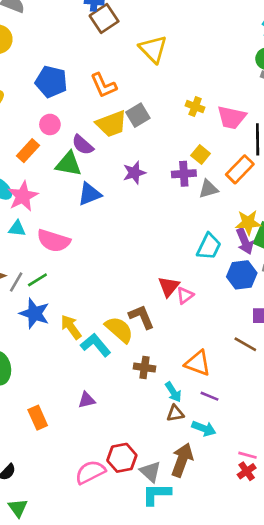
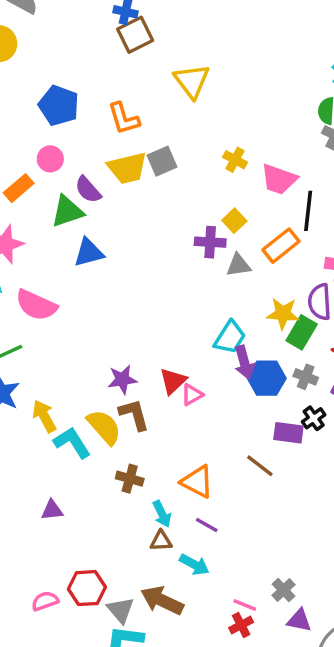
green triangle: (69, 164) -> (67, 211), turned -36
purple star: (134, 173) -> (122, 380), moved
purple arrow: (245, 241) -> (244, 362), moved
brown arrow: (182, 460) -> (162, 600), turned -92
pink semicircle: (90, 472) -> (45, 601), size x0.7

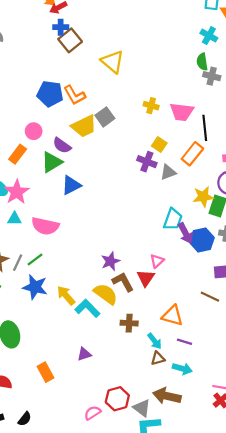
blue pentagon: (59, 105) -> (50, 94), moved
purple cross: (210, 242) -> (147, 162), turned 30
red triangle: (173, 381) -> (146, 278), moved

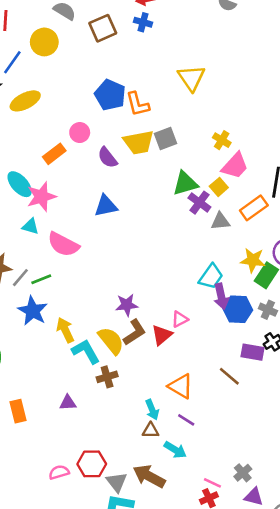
brown square: (70, 40) -> (103, 28), moved
pink trapezoid: (182, 112) -> (235, 166), moved, turned -70
green triangle: (52, 162) -> (185, 183), moved
brown L-shape: (123, 282) -> (135, 332), turned 70
brown cross: (129, 323) -> (107, 377), moved, turned -35

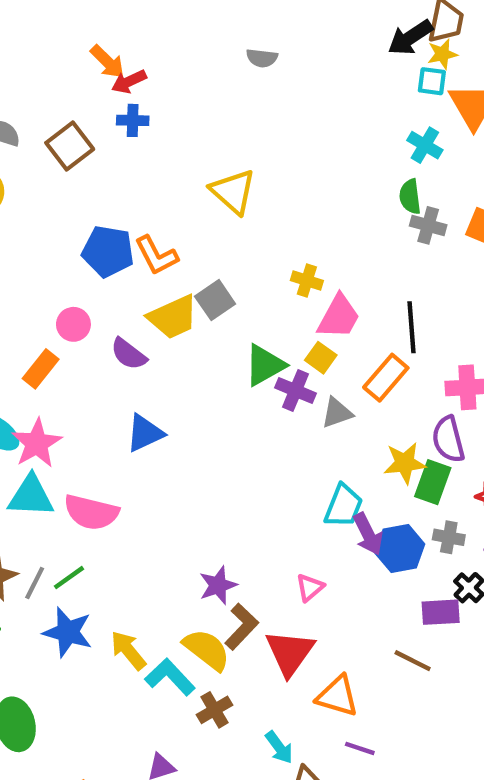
cyan triangle: (30, 226) -> (31, 496), size x1.6
red triangle: (162, 335) -> (290, 653), moved, size x1.4
cyan arrow: (152, 410) -> (279, 747), moved

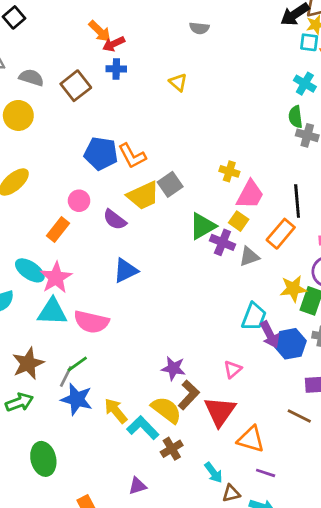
yellow triangle: (233, 192) -> (178, 82), moved, size x0.6
gray line: (35, 583) -> (66, 376), moved
purple star: (218, 585) -> (173, 368), turned 30

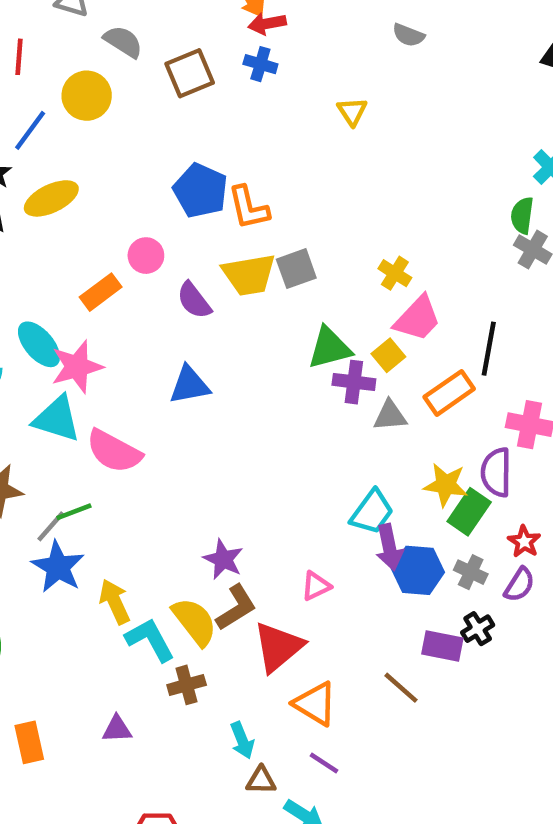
purple cross: (222, 242) -> (354, 382), turned -30

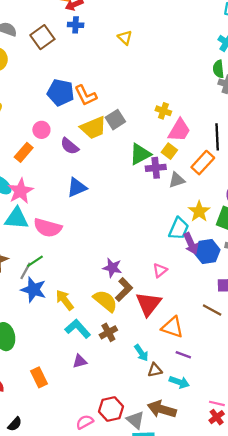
yellow star: (446, 485) -> (199, 211), moved, turned -30
cyan L-shape: (150, 640) -> (78, 329), moved

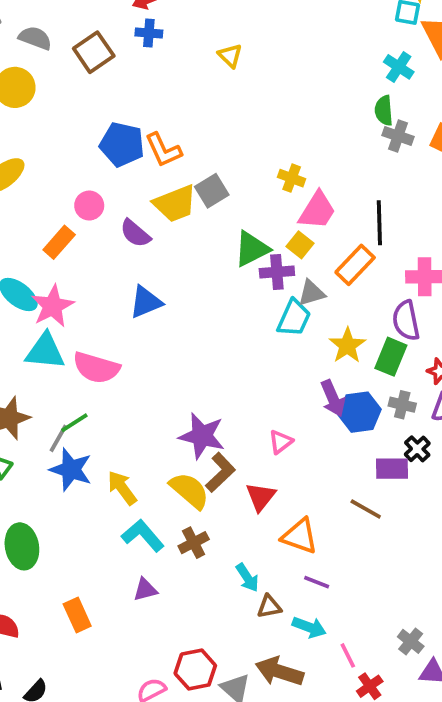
cyan trapezoid: (179, 229) -> (294, 318), moved
purple star: (112, 268) -> (202, 436), size x1.4
red triangle: (148, 304) -> (261, 497), size x0.7
pink line: (217, 403) -> (348, 655), moved, turned 49

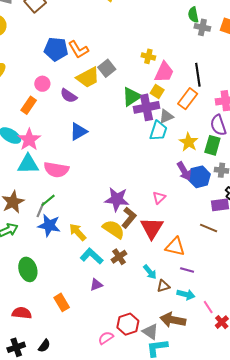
purple cross: (277, 272) -> (146, 107), size x1.4
red triangle: (261, 497) -> (152, 228), size x1.4

